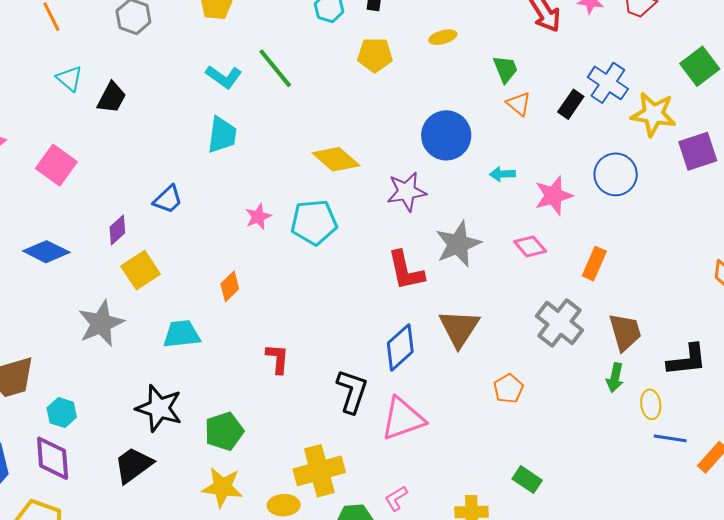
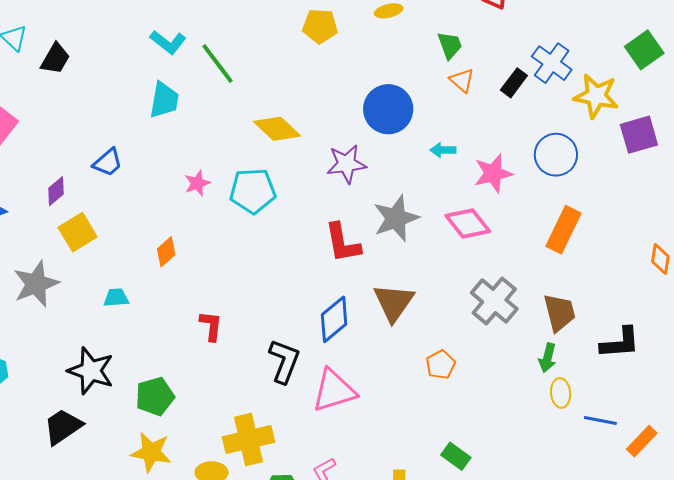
green line: (275, 68) -> (217, 63), moved
pink diamond: (530, 246) -> (468, 223), size x1.4
orange rectangle: (594, 264) -> (564, 230), moved, size x1.4
cyan trapezoid: (182, 334) -> (116, 298), size x0.7
yellow ellipse: (651, 404) -> (561, 393), moved

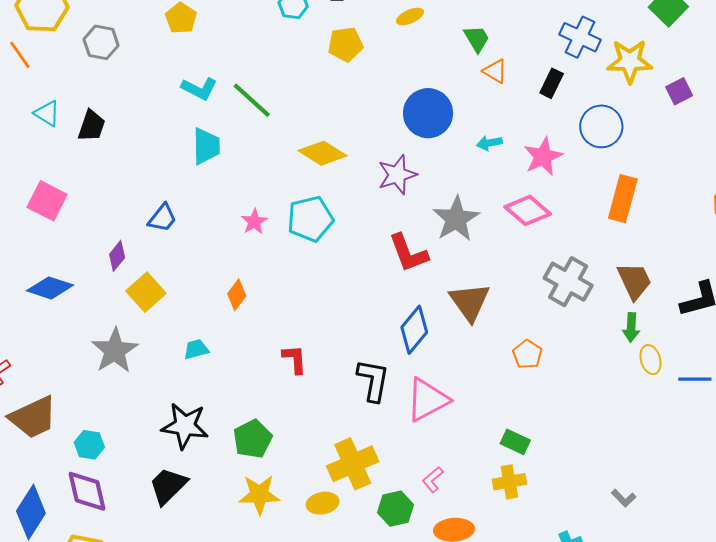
black rectangle: (514, 83) -> (552, 83), moved
purple square: (639, 135) -> (679, 91), size x0.7
green rectangle: (456, 456) -> (515, 442), moved

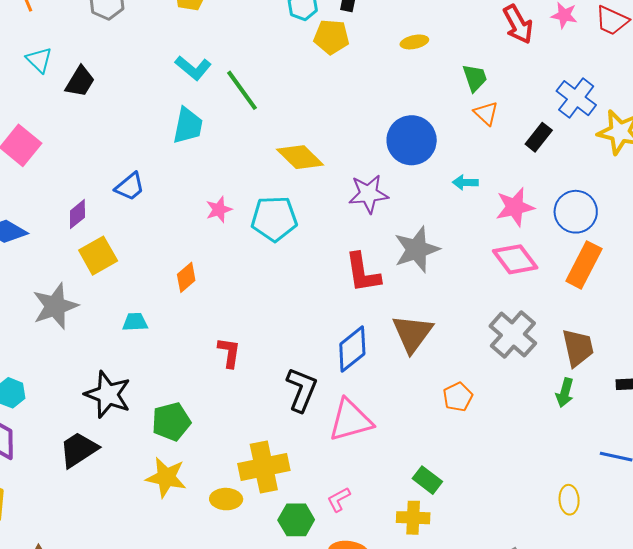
yellow pentagon: (346, 44) -> (331, 37), moved
blue circle: (601, 126) -> (576, 212), moved
pink diamond: (528, 210) -> (515, 259), moved
yellow ellipse: (651, 360) -> (569, 500), moved

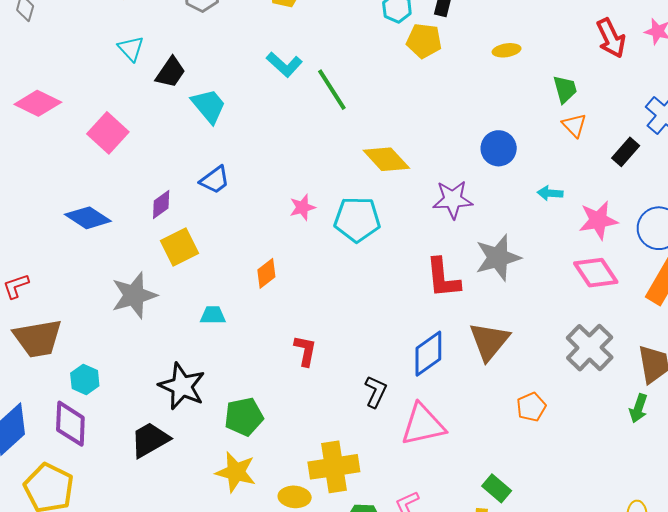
cyan trapezoid: (188, 126) -> (209, 106), moved, turned -54
blue circle: (412, 140) -> (499, 148), size x0.7
black L-shape: (302, 390) -> (376, 392), size x0.7

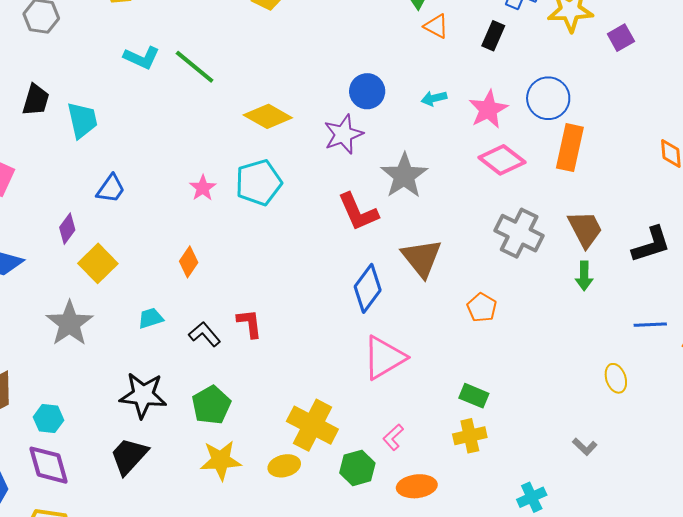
cyan trapezoid: (209, 106) -> (82, 120), turned 45
blue circle: (499, 148) -> (367, 91), moved
black L-shape: (376, 392) -> (205, 334), moved, turned -48
yellow cross: (334, 467) -> (312, 425), turned -36

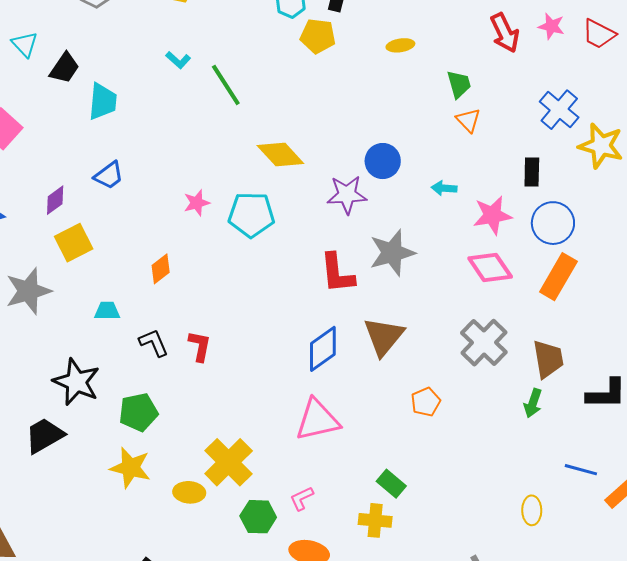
black rectangle: (493, 36) -> (532, 172), moved, turned -40
cyan L-shape: (142, 58) -> (178, 60), size x0.7

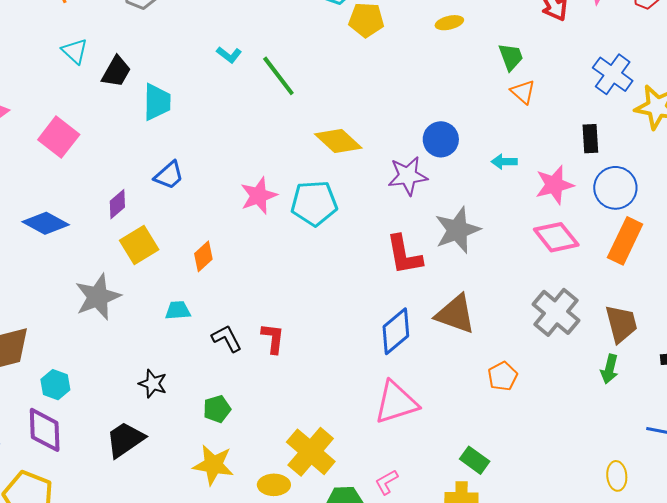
pink star: (197, 203) -> (259, 196), size x1.4
orange diamond: (161, 269) -> (203, 256), moved
brown triangle: (384, 336) -> (456, 314), turned -45
black star: (76, 382) -> (153, 384), size x0.6
green pentagon: (138, 412) -> (217, 409), size x0.7

